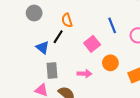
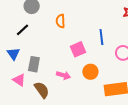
black line: (58, 37) -> (23, 30), moved
blue triangle: (43, 47) -> (13, 54), moved

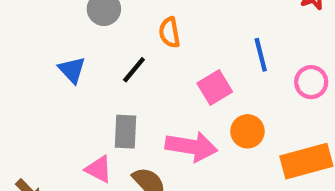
black line: (23, 30) -> (134, 70), moved
blue triangle: (13, 54) -> (72, 70), moved
pink arrow: (63, 75) -> (191, 147), size x1.6

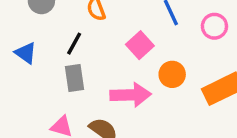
gray rectangle: (126, 132) -> (74, 78), moved

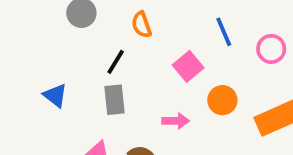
blue triangle: (26, 53) -> (55, 95), moved
pink arrow: (131, 95) -> (176, 121), size x0.6

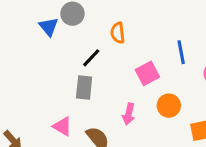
blue triangle: (55, 95) -> (49, 27), moved
pink arrow: (176, 121) -> (129, 114), turned 90

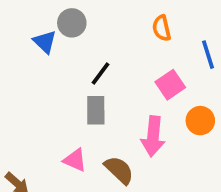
orange semicircle: (118, 33) -> (162, 28), moved
pink arrow: (129, 114) -> (153, 136), size x1.5

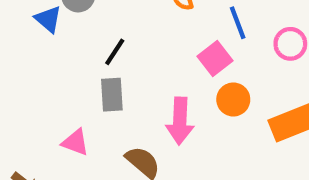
pink square: (170, 85) -> (215, 59), moved
pink triangle: (75, 160) -> (75, 142), moved

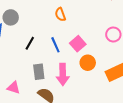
blue line: (238, 23) -> (55, 45), moved
gray rectangle: (112, 95) -> (39, 72), moved

